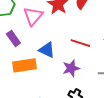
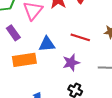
blue triangle: (47, 50) -> (47, 44), turned -30

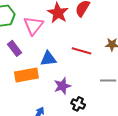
purple star: (71, 63) -> (62, 86), moved

